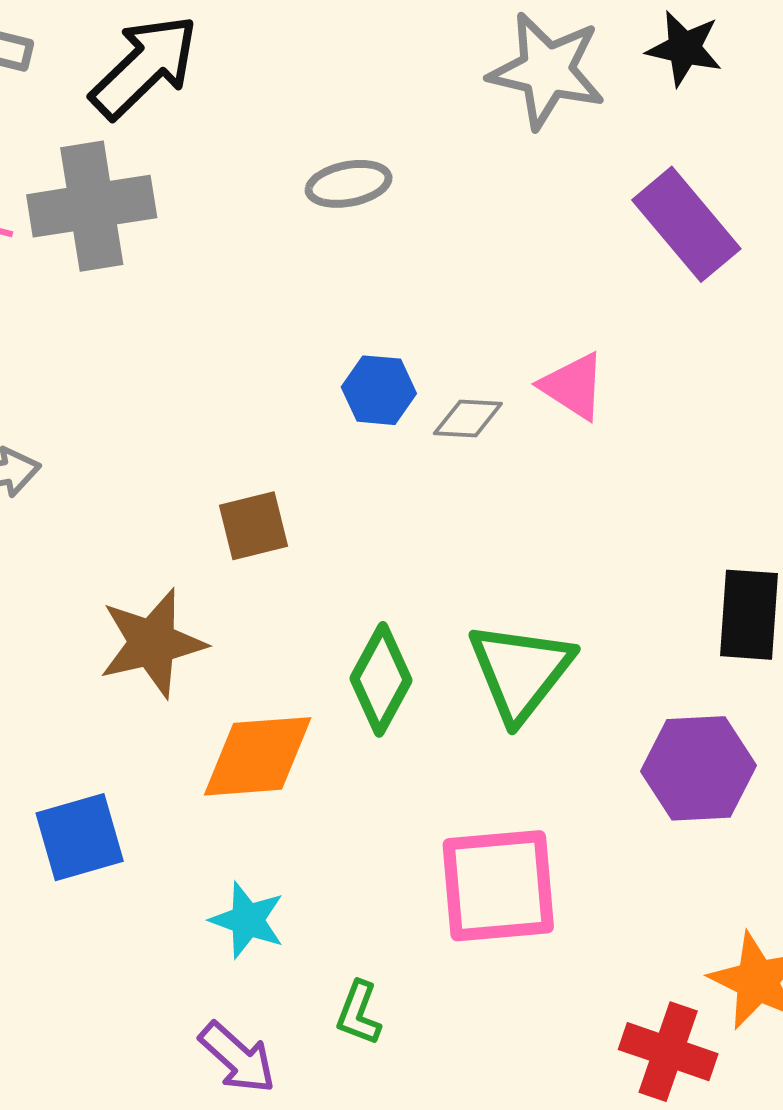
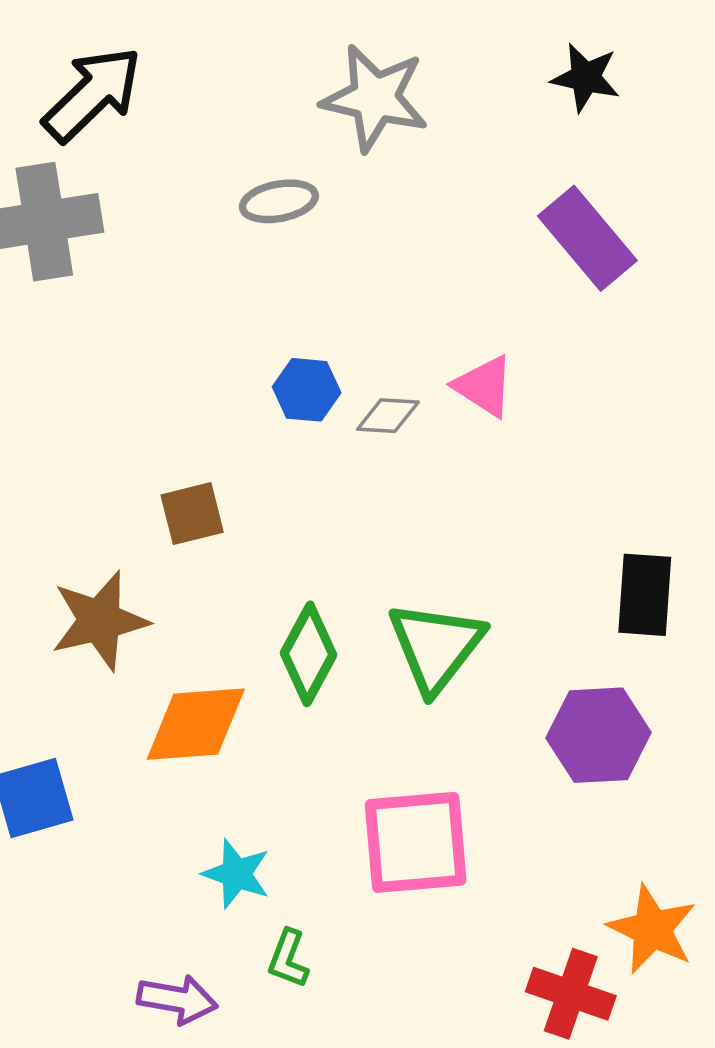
gray star: (547, 71) -> (375, 98), moved
cyan star: (247, 920) -> (236, 874), moved
purple arrow: (237, 1058) -> (177, 999), turned -32

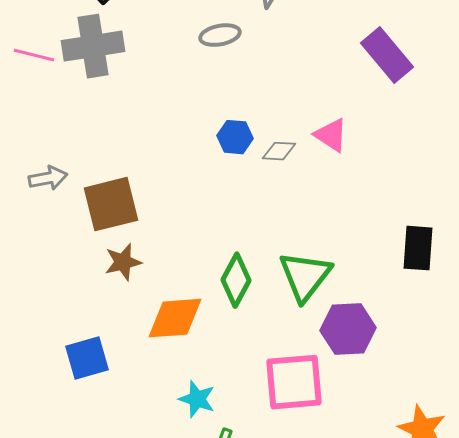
brown square: (192, 514) -> (111, 204), moved, size x1.6
brown star: (100, 621) -> (123, 262), size x0.7
purple hexagon: (598, 735) -> (348, 329), moved

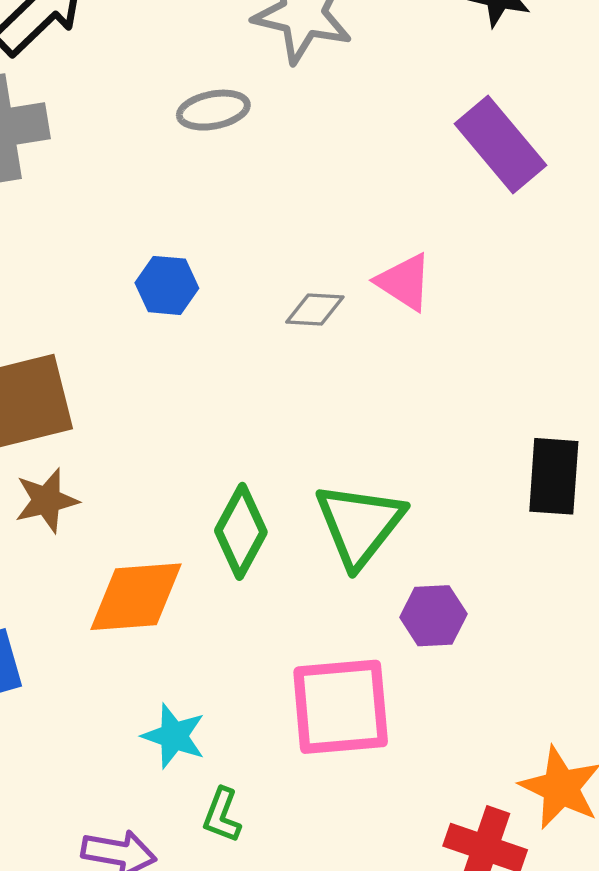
blue hexagon: (235, 137) -> (167, 285), moved
purple hexagon: (348, 329) -> (433, 616), size x0.7

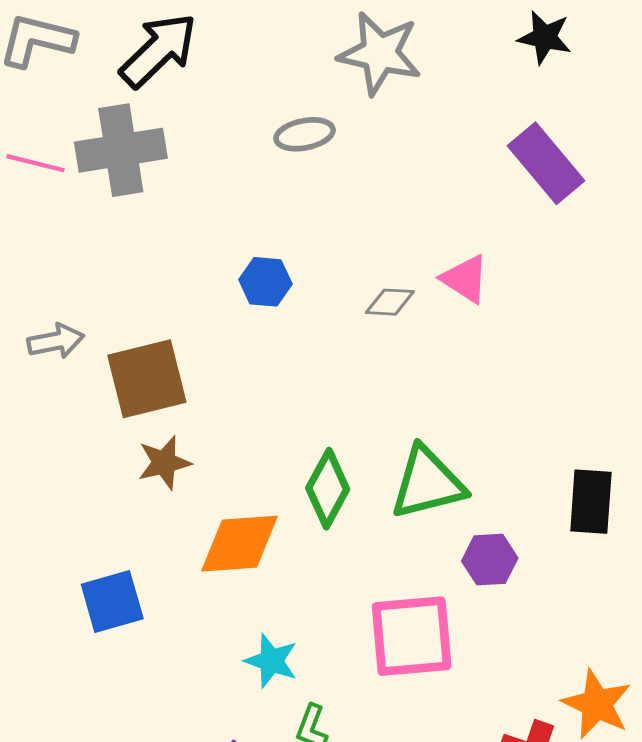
black rectangle: (554, 476) -> (591, 502), moved
green triangle: (360, 525) -> (427, 483), turned 38

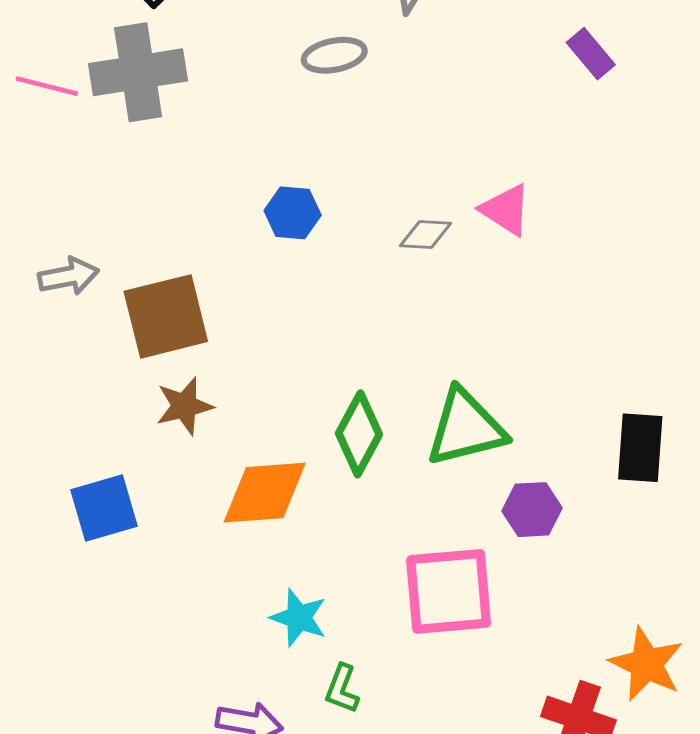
purple rectangle: (546, 163) -> (591, 54), moved, size x0.6
blue square: (112, 601) -> (104, 508), moved

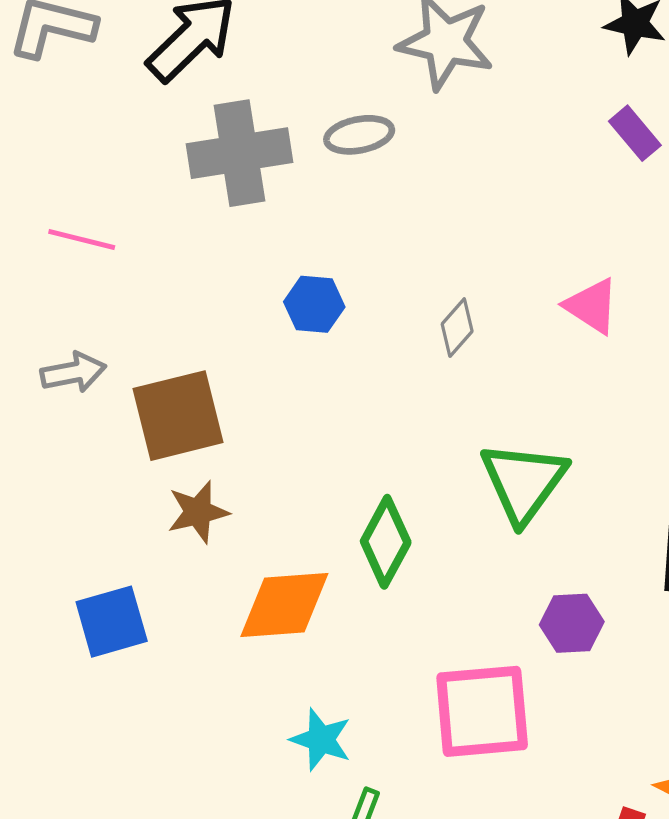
gray cross: (138, 72) -> (240, 153), moved
pink line: (47, 86) -> (82, 239), moved
pink triangle: (506, 210) -> (592, 306), moved
gray diamond: (425, 234) -> (457, 328), turned -52
green triangle: (466, 428) -> (524, 482), moved, turned -40

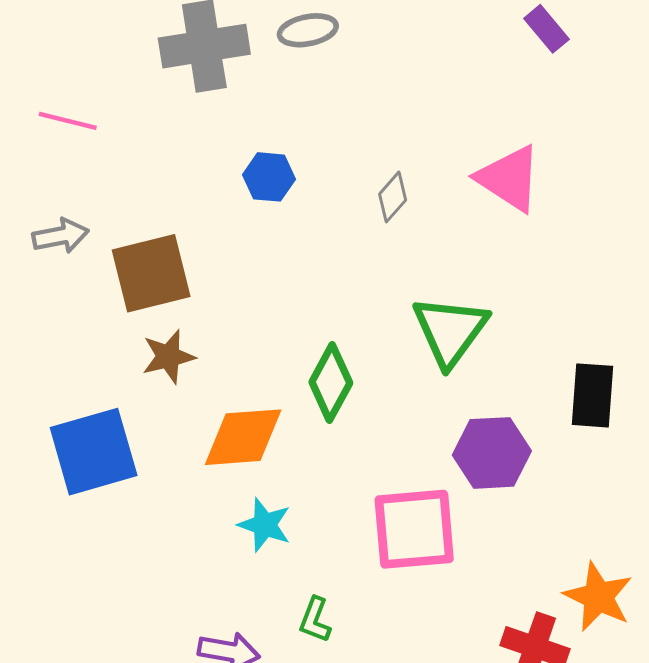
pink triangle: (592, 306) -> (509, 178), size x1.4
blue square: (112, 622) -> (94, 452), size x1.4
purple hexagon: (572, 623) -> (492, 453), size x1.4
cyan star: (321, 740) -> (265, 525), moved

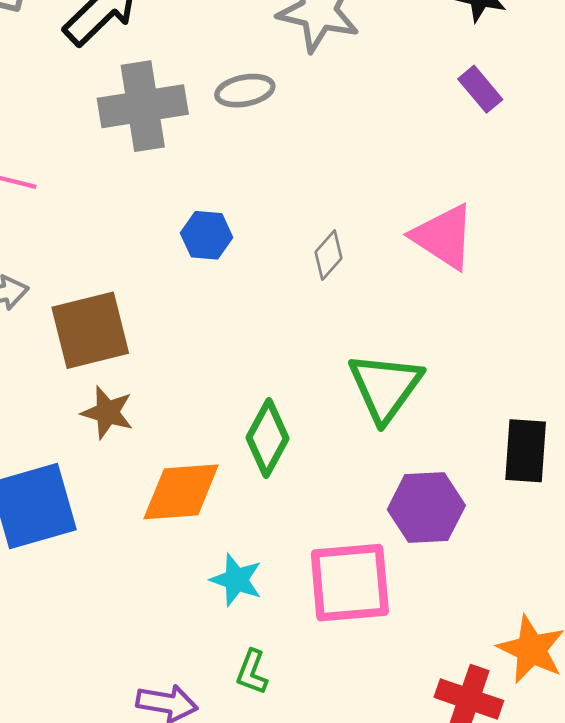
brown star: (168, 357) -> (107, 412), turned 30
cyan star: (265, 525) -> (236, 580), moved

